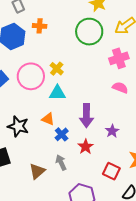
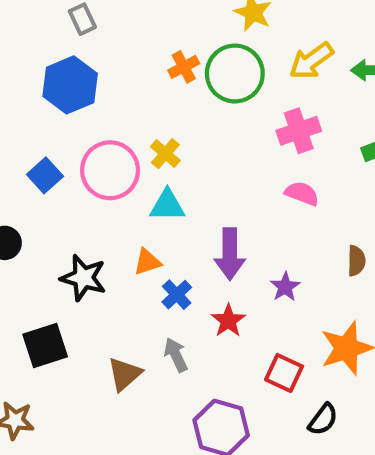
orange cross: (40, 26) -> (184, 67), moved, turned -32
orange triangle: (48, 119) -> (147, 262), turned -40

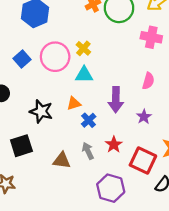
pink cross: (299, 131) -> (151, 37), turned 30
pink semicircle: (302, 194) -> (148, 81), moved, turned 84
red star: (228, 321) -> (114, 145), moved
red square: (284, 373) -> (143, 160), size x1.4
brown triangle: (125, 374) -> (62, 161), turned 48

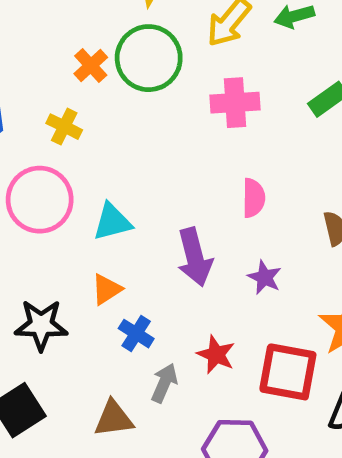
yellow cross: (83, 48) -> (64, 127), moved
blue cross: (89, 120) -> (136, 334), moved
gray arrow: (88, 151) -> (164, 383), turned 63

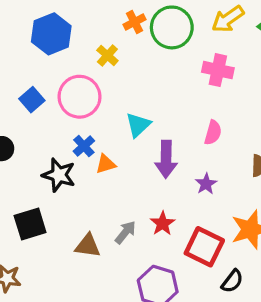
cyan triangle: (112, 222) -> (138, 125), moved, turned -44
blue cross: (136, 334) -> (84, 146), moved

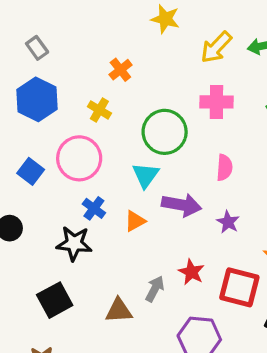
green circle: (172, 27) -> (165, 132), moved
purple arrow: (166, 159) -> (182, 205), turned -69
orange triangle: (106, 164) -> (135, 221), moved

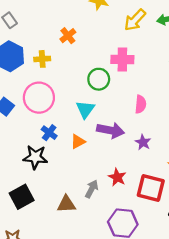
pink cross: (216, 102) -> (122, 60), moved
yellow cross: (99, 110) -> (42, 59), moved, turned -35
green circle: (165, 132) -> (99, 79), size x0.7

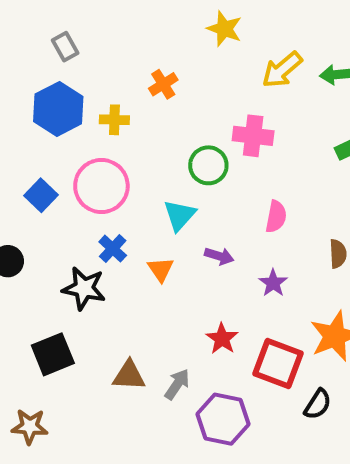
purple arrow: (110, 130) -> (219, 256), size x0.6
orange triangle: (78, 141) -> (161, 269), turned -42
gray arrow: (92, 189) -> (177, 384), moved

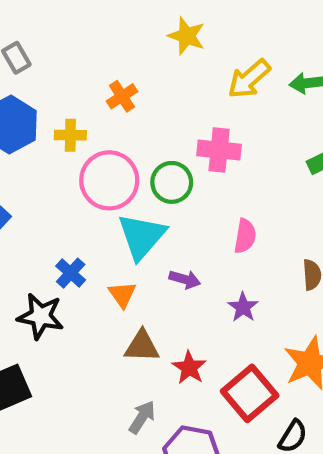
pink circle: (101, 186) -> (109, 180), moved
cyan triangle: (179, 215) -> (142, 236), size x1.4
red square: (278, 364) -> (250, 393), turned 30
brown triangle: (129, 376) -> (142, 346), moved

